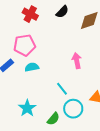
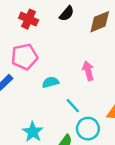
cyan semicircle: (32, 67) -> (50, 82), moved

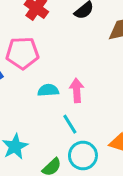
pink arrow: (88, 71) -> (77, 90), moved

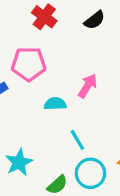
pink arrow: (77, 90) -> (88, 86), moved, turned 35

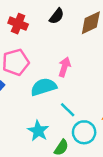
cyan semicircle: (55, 104) -> (44, 87), size x1.5
cyan star: (19, 162) -> (38, 131), moved

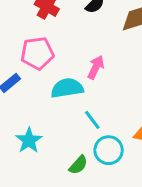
cyan star: (38, 131) -> (29, 140), moved

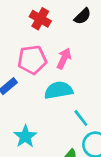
pink arrow: (96, 67) -> (64, 59), moved

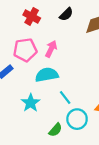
cyan star: (25, 136) -> (31, 103), moved

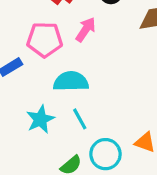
pink arrow: (51, 49) -> (86, 30), moved
cyan line: (65, 97) -> (80, 119), moved

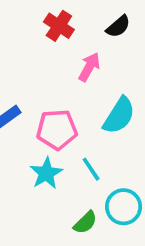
pink pentagon: (45, 40) -> (57, 130), moved
cyan semicircle: (71, 81) -> (119, 116), moved, turned 128

